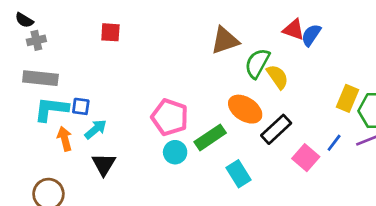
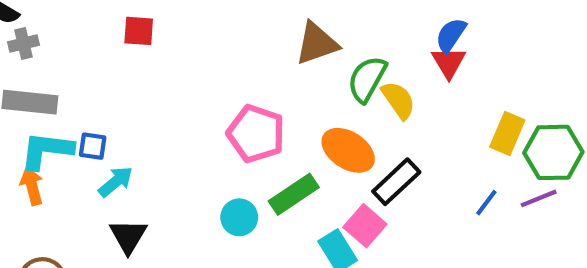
red triangle: (294, 30) -> (449, 62), moved, turned 40
pink pentagon: (170, 117) -> (256, 134), moved
orange arrow: (65, 139) -> (32, 186), moved
pink square: (306, 158) -> (365, 226), moved

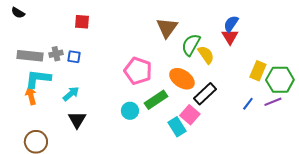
gray cross: (24, 43) -> (56, 54), moved
brown triangle: (317, 43) -> (167, 28), turned -35
blue square: (93, 146) -> (74, 57), moved

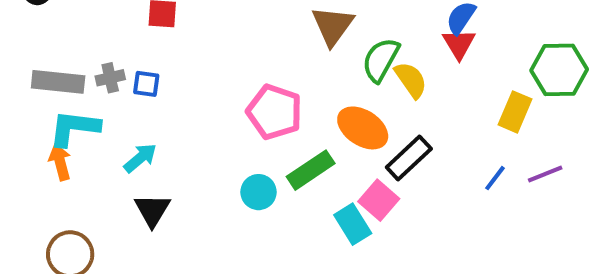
green hexagon: (280, 80) -> (559, 70), moved

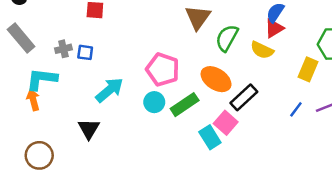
red triangle: (459, 44) -> (274, 28), turned 30
yellow semicircle: (411, 80) -> (262, 50), moved, turned 150
gray rectangle: (58, 82) -> (21, 38), moved, turned 44
cyan arrow: (140, 158) -> (109, 90), moved, size x1.4
cyan circle: (258, 192) -> (154, 102), moved

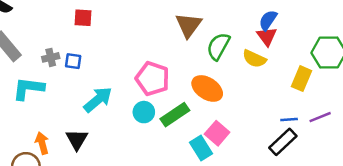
red triangle: (274, 28) -> (267, 36), turned -35
black rectangle: (244, 97) -> (283, 142), moved
orange arrow: (33, 100) -> (42, 143), moved
blue line: (296, 109) -> (289, 120), turned 49

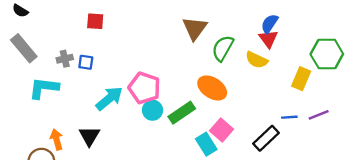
pink pentagon: (153, 79) -> (144, 88), moved
black rectangle: (283, 142) -> (266, 138), moved

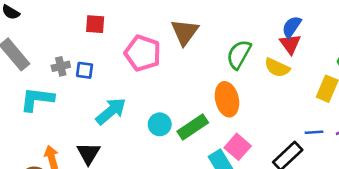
brown triangle: (195, 28) -> (185, 32), moved
pink pentagon: (144, 88) -> (143, 53), moved
orange ellipse: (212, 88) -> (227, 99), turned 44

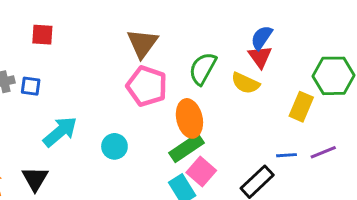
pink pentagon: (143, 53) -> (147, 86), moved
green rectangle: (193, 127) -> (187, 148), moved

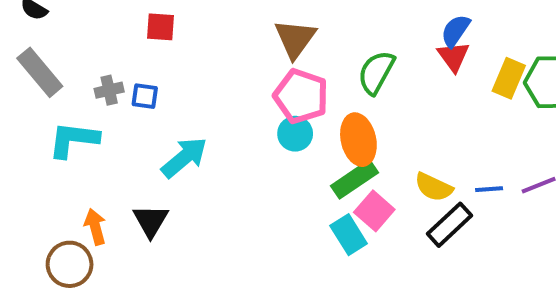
yellow semicircle: (245, 83) -> (434, 187), moved
yellow rectangle: (301, 107) -> (509, 78), moved
cyan circle: (114, 146) -> (295, 134), moved

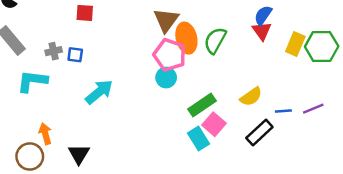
orange ellipse: (358, 140) -> (186, 38), moved
yellow semicircle: (434, 187) -> (251, 97), moved, turned -60
black triangle: (151, 221) -> (79, 154), moved

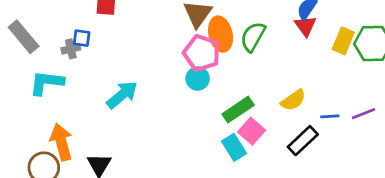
blue square: (75, 55) -> (82, 38), moved
orange arrow: (45, 134) -> (61, 142), size x1.5

